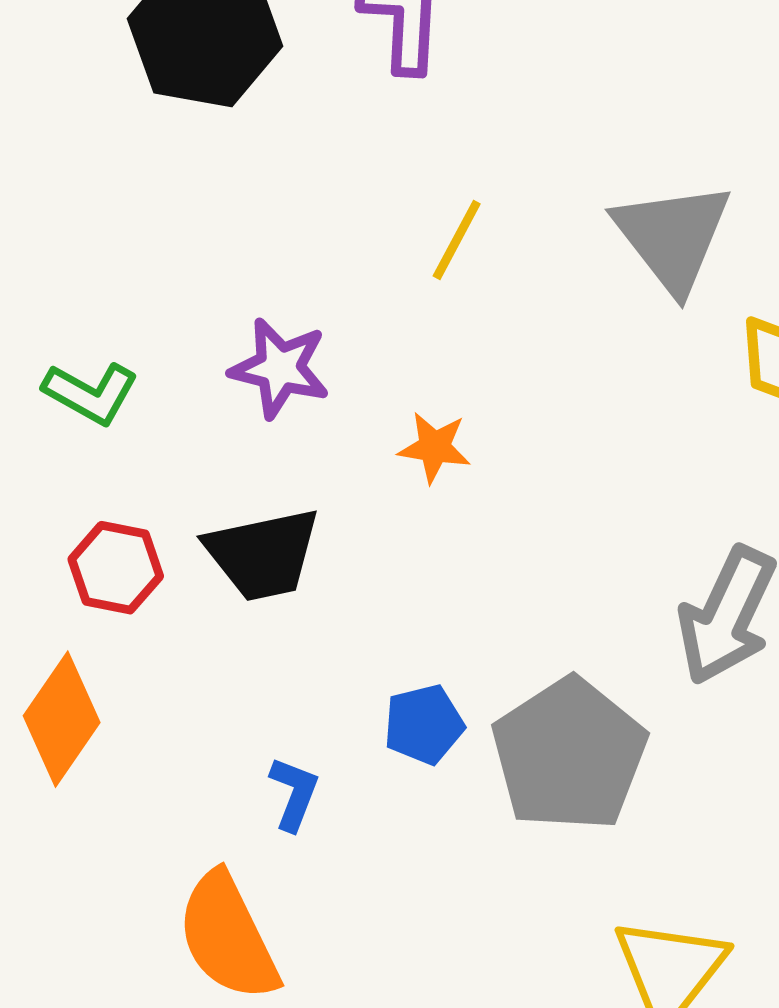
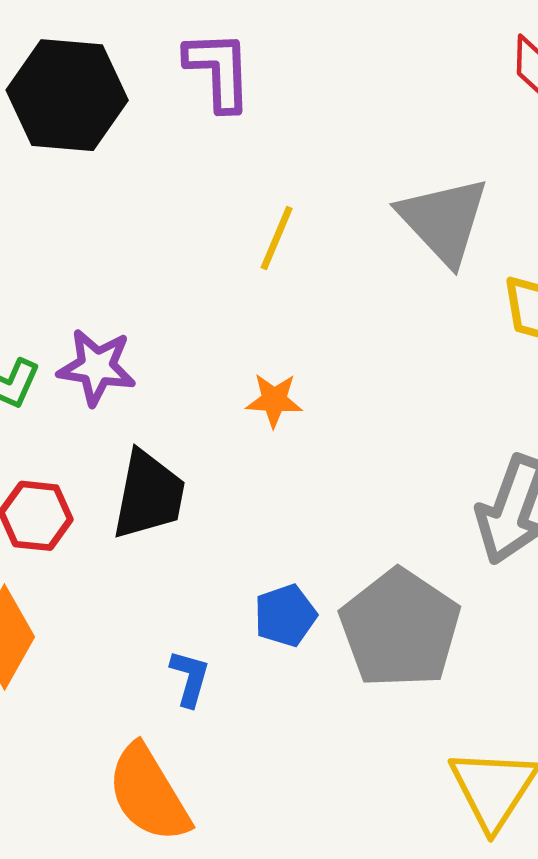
purple star: (280, 368) -> (97, 367), moved
black trapezoid: (263, 554) -> (149, 495), turned -62

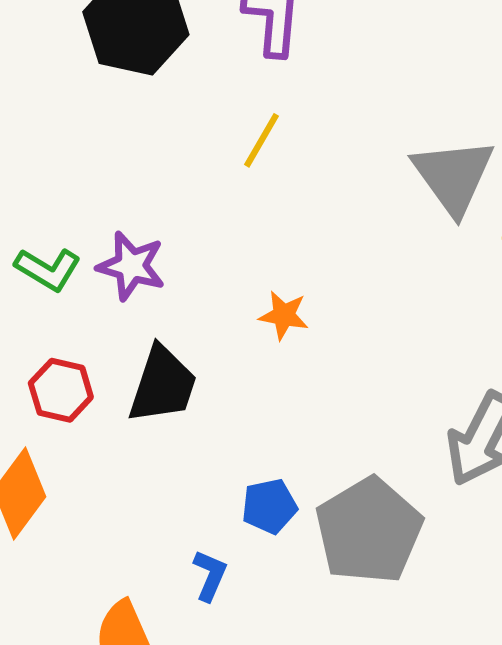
yellow line: (277, 238) -> (262, 140), moved
blue L-shape: (190, 678) -> (210, 575), moved

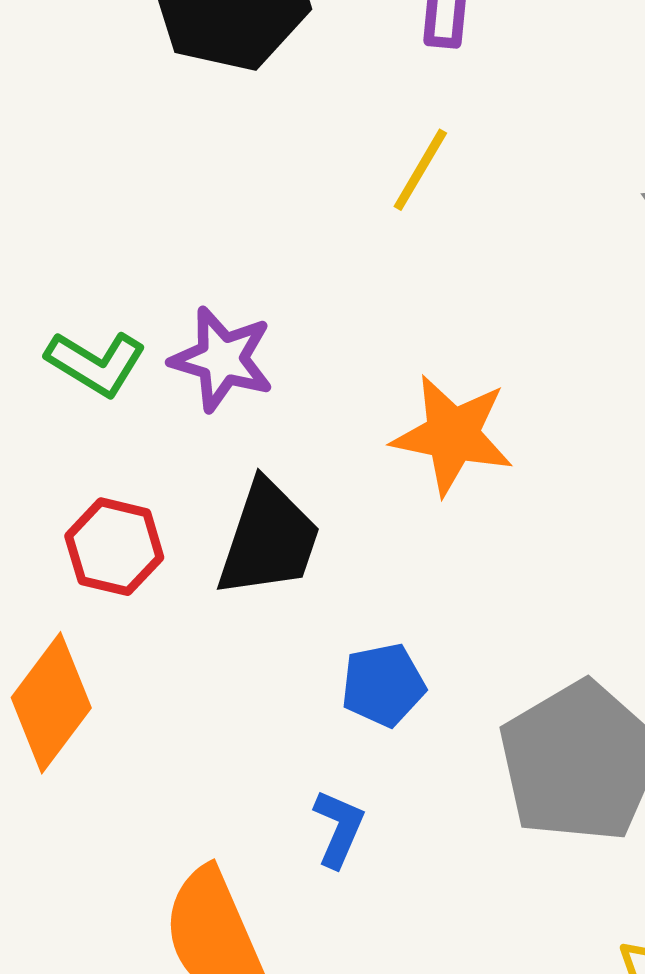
orange star: (284, 315) -> (453, 435), size x1.6
blue pentagon: (269, 506) -> (383, 685), moved

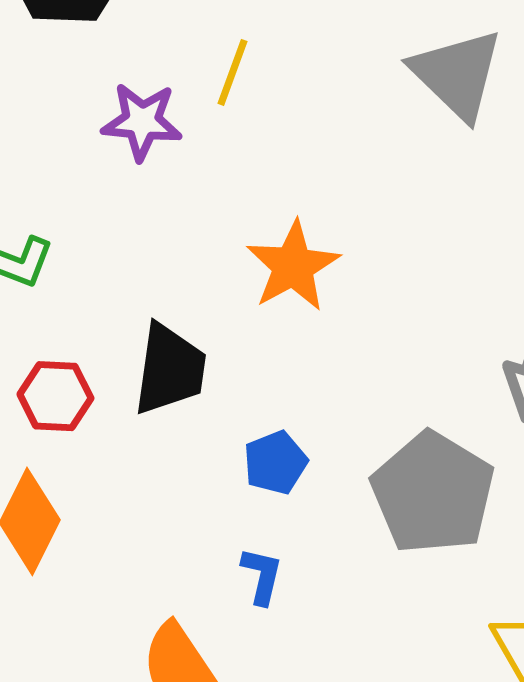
purple star: (222, 359) -> (142, 121), moved
orange star: (453, 435) -> (293, 266), turned -30

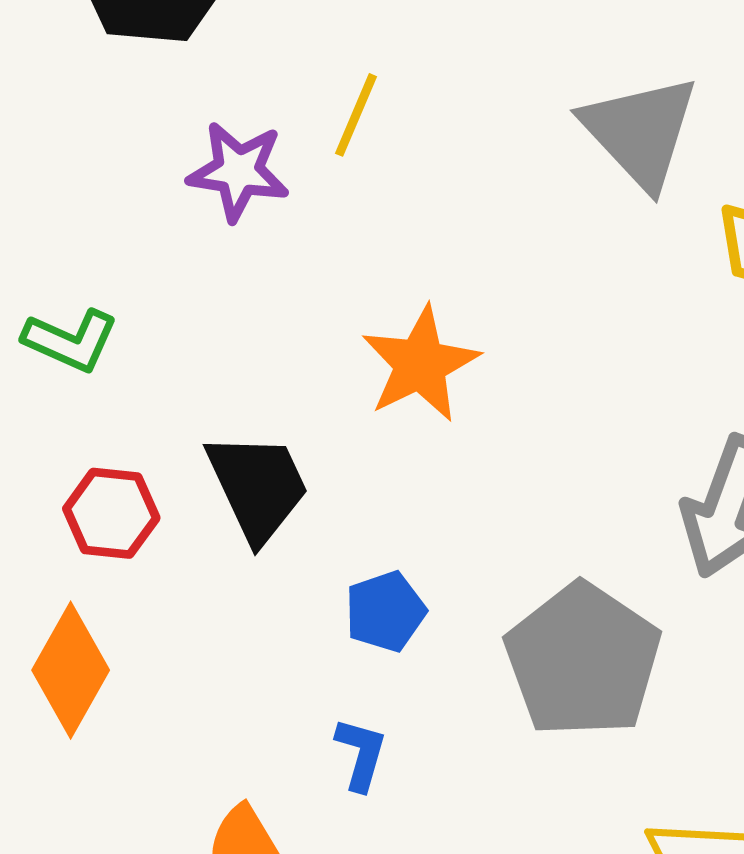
black trapezoid: (170, 369) -> (258, 487), turned -36

